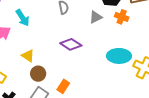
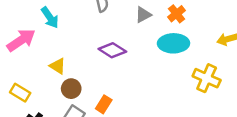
orange cross: (122, 17) -> (176, 14), turned 32
cyan ellipse: (119, 56) -> (174, 43), moved

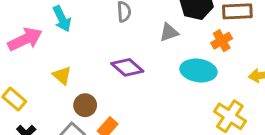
orange cross: (176, 14) -> (222, 41), moved
brown circle: (71, 89) -> (85, 105), moved

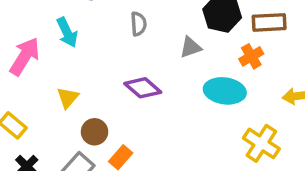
pink arrow: (25, 39) -> (25, 56), turned -32
yellow triangle: (62, 75) -> (68, 98), turned 30

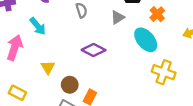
cyan ellipse: (225, 91) -> (146, 40), turned 55
yellow cross: (261, 143) -> (164, 72), moved

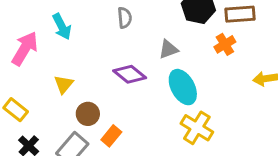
gray triangle: (118, 17) -> (168, 49), moved
cyan ellipse: (146, 40) -> (183, 87), moved
yellow cross: (164, 72) -> (197, 128), moved

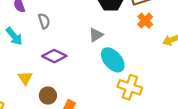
gray semicircle: (125, 18) -> (44, 21), moved
orange cross: (225, 44) -> (145, 21), moved
purple diamond: (130, 74) -> (54, 56), moved

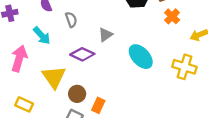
gray triangle: (96, 35) -> (105, 35), moved
yellow triangle: (25, 78) -> (54, 77), size x1.6
yellow cross: (130, 87) -> (184, 67), moved

